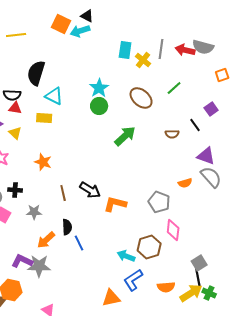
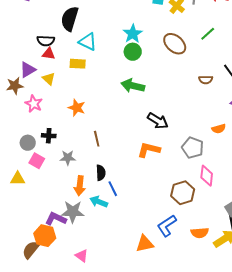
green arrow: (125, 136) -> (133, 86), moved, turned -125
black arrow: (90, 190) -> (158, 121), moved
orange arrow: (46, 240) -> (80, 186), turned -42
cyan arrow: (126, 256) -> (99, 202), moved
purple L-shape: (22, 261) -> (56, 219), moved

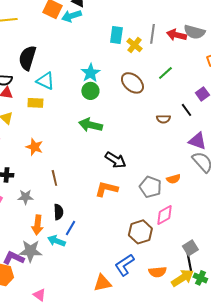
orange semicircle: (219, 129) -> (173, 179), moved
pink diamond: (207, 176) -> (164, 215), turned 55
blue line: (113, 189) -> (70, 228), turned 56

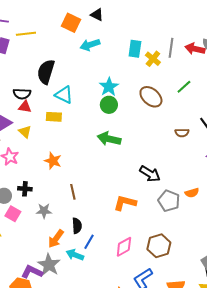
cyan arrow: (71, 16) -> (90, 45), moved
black arrow: (115, 160) -> (150, 174), moved
pink diamond: (164, 215) -> (124, 247), moved
orange arrow: (37, 225) -> (56, 239), turned 30
gray star: (30, 251) -> (49, 265), turned 30

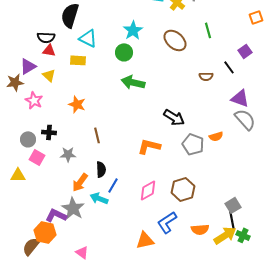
green line: (184, 87) -> (208, 30), turned -63
green circle: (109, 105) -> (124, 52), moved

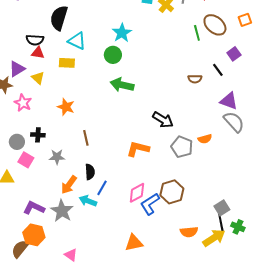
brown ellipse: (175, 40) -> (215, 25), moved
purple L-shape: (56, 215) -> (34, 208), moved
blue L-shape: (167, 222) -> (150, 204), moved
green cross: (243, 235) -> (238, 227), moved

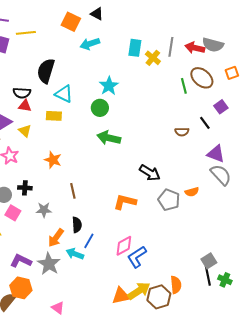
brown hexagon: (172, 192) -> (159, 297), moved
orange semicircle: (189, 232) -> (176, 285), turned -90
yellow arrow: (214, 238) -> (139, 291), moved

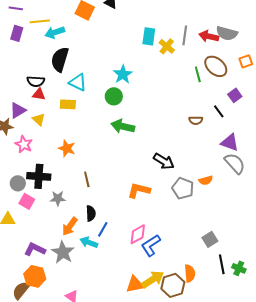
cyan arrow: (90, 44) -> (55, 32), moved
black cross: (25, 188) -> (39, 176), size x1.6
gray square: (209, 261) -> (210, 239), moved

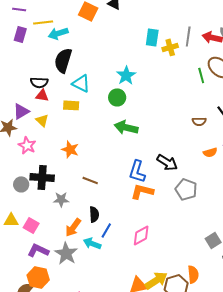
yellow cross: (167, 46) -> (170, 47), turned 35
brown line: (87, 179) -> (90, 180), turned -56
orange semicircle: (206, 180) -> (210, 152), moved
pink square: (27, 201) -> (31, 225), moved
blue L-shape: (151, 245) -> (137, 171), moved, turned -40

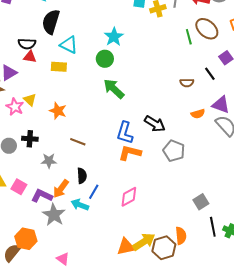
yellow triangle: (42, 120) -> (30, 100), moved
green arrow: (126, 127) -> (114, 89), turned 30
black cross: (42, 177) -> (30, 139), size x0.7
purple L-shape: (38, 250) -> (42, 196), moved

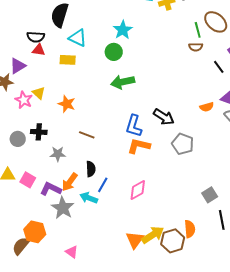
brown semicircle: (187, 83) -> (196, 47), moved
green arrow: (114, 89) -> (123, 82), turned -55
orange triangle: (126, 247) -> (135, 240), turned -42

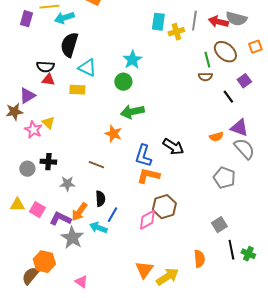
orange star: (67, 104) -> (113, 134), moved
gray pentagon: (183, 144) -> (224, 178), moved
yellow arrow: (153, 235) -> (167, 277), moved
brown hexagon: (173, 241) -> (164, 207), moved

